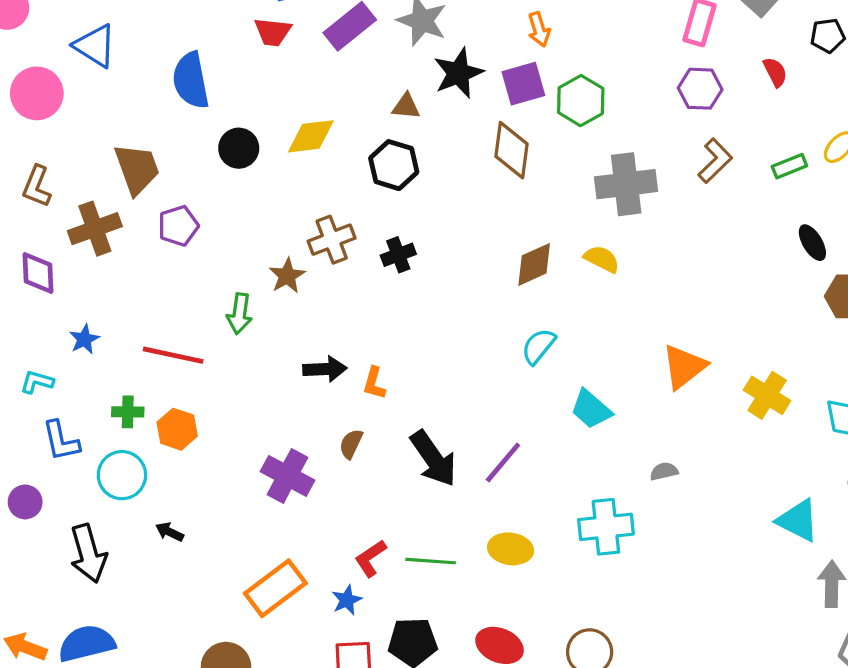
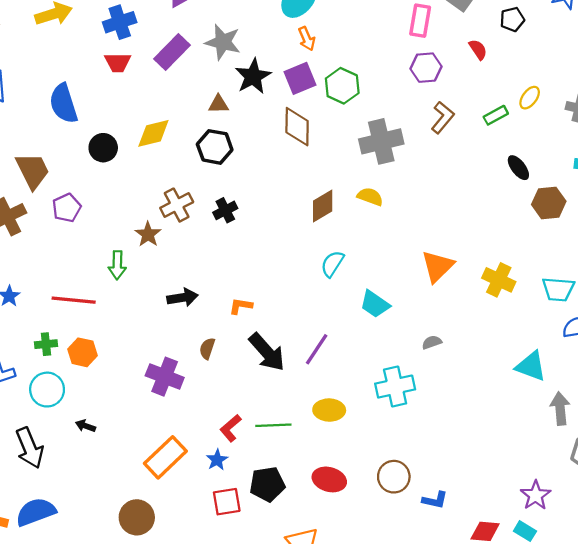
orange L-shape: (374, 383) -> (241, 306), moved, turned 90

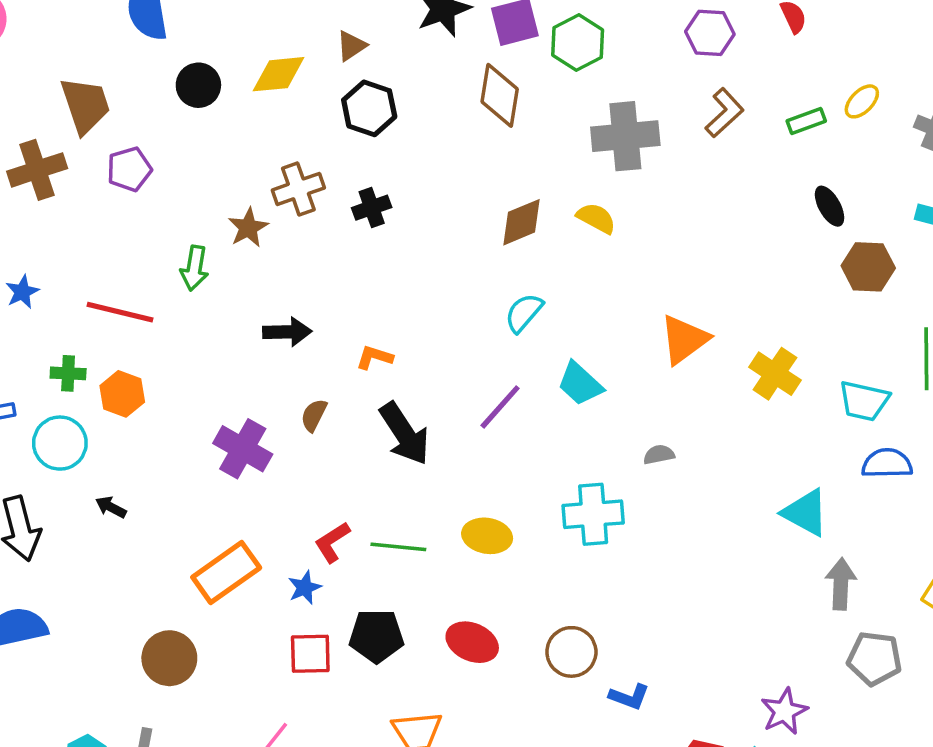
brown triangle: (219, 104) -> (351, 46), moved, turned -40
purple line: (317, 349) -> (500, 407), moved

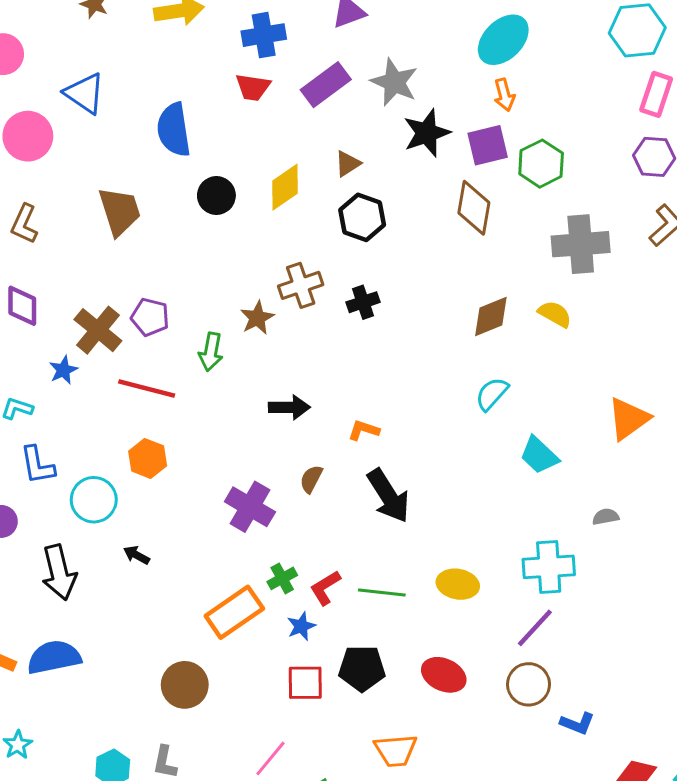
yellow diamond: (278, 74) -> (285, 187), turned -30
purple pentagon: (129, 169) -> (150, 317), moved, turned 30
brown cross: (37, 170) -> (98, 330), moved, turned -33
green cross: (68, 373) -> (282, 578), moved, turned -32
purple line: (500, 407) -> (535, 628), moved

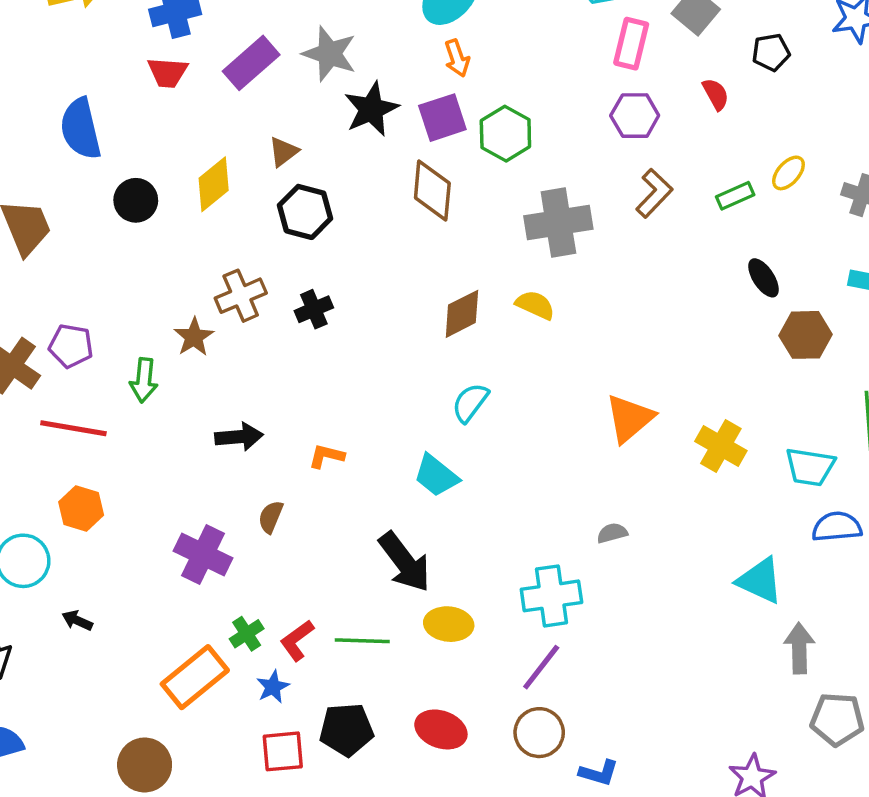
cyan trapezoid: (539, 455) -> (436, 476), moved
black arrow: (388, 496) -> (405, 562), moved

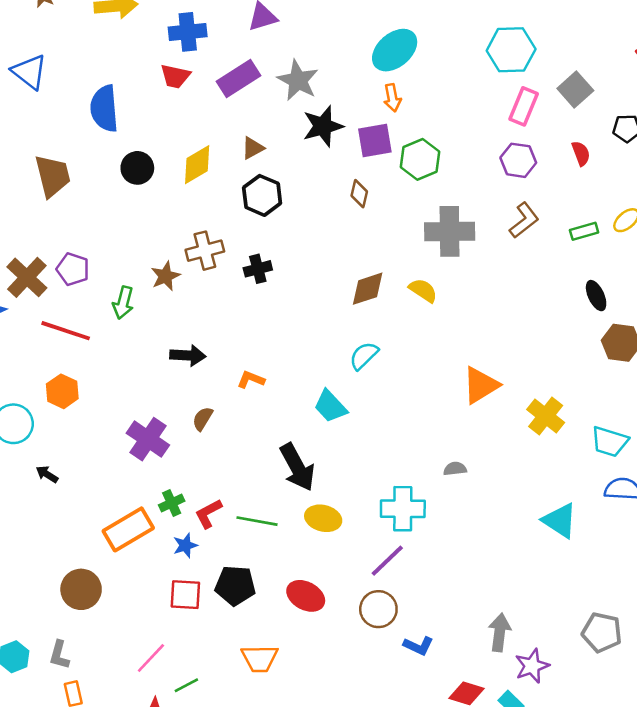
brown diamond: (432, 191) -> (359, 194), size x0.6
gray arrow: (799, 648) -> (500, 632), moved

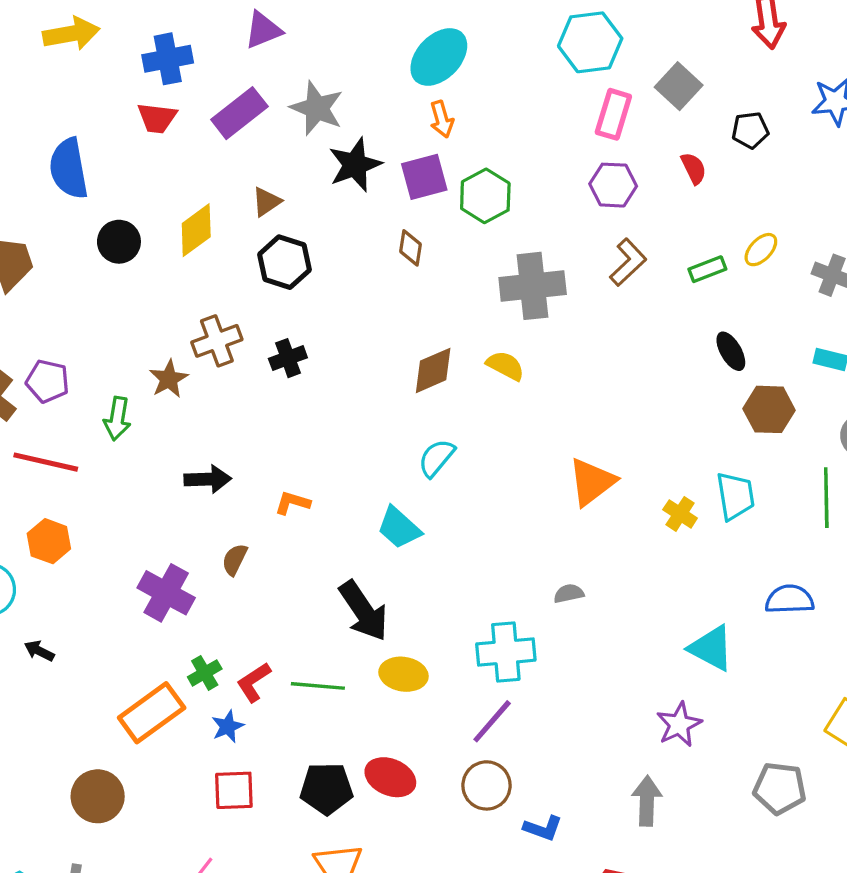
yellow cross: (546, 416) -> (680, 514), size x0.7
cyan trapezoid: (610, 441) -> (735, 496), moved, turned -111
black pentagon: (235, 585) -> (327, 789), moved
purple star: (532, 666) -> (679, 724), moved

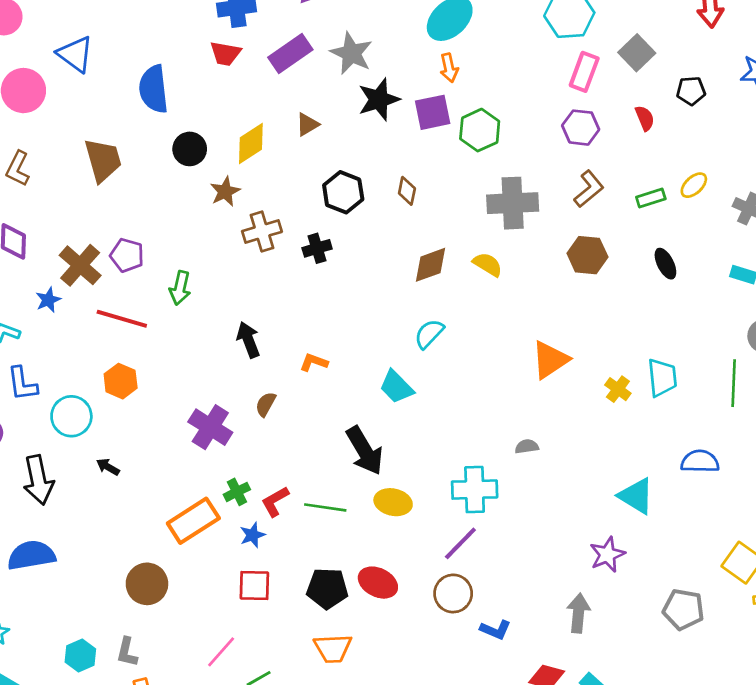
brown diamond: (410, 248) -> (407, 191), moved
black hexagon: (284, 262) -> (343, 192), moved
brown star: (169, 379) -> (225, 192), moved
brown hexagon: (769, 409) -> (587, 255), moved
black arrow: (208, 479) -> (248, 340), turned -112

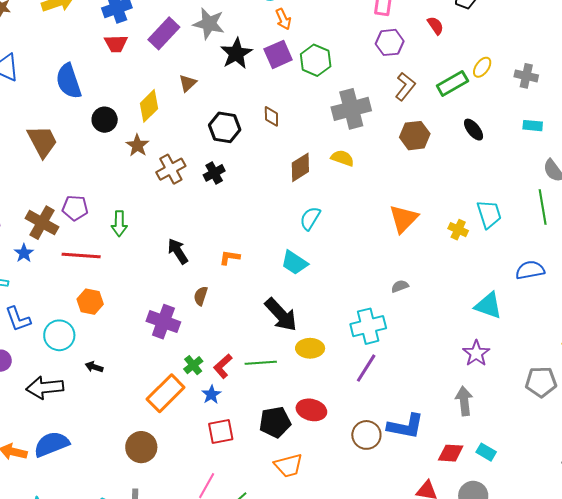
green rectangle: (651, 198) -> (452, 83), size x1.4
black arrow: (38, 480) -> (45, 387), turned 108
brown circle: (453, 593) -> (366, 435), moved
blue L-shape: (495, 630) -> (406, 426), size x1.6

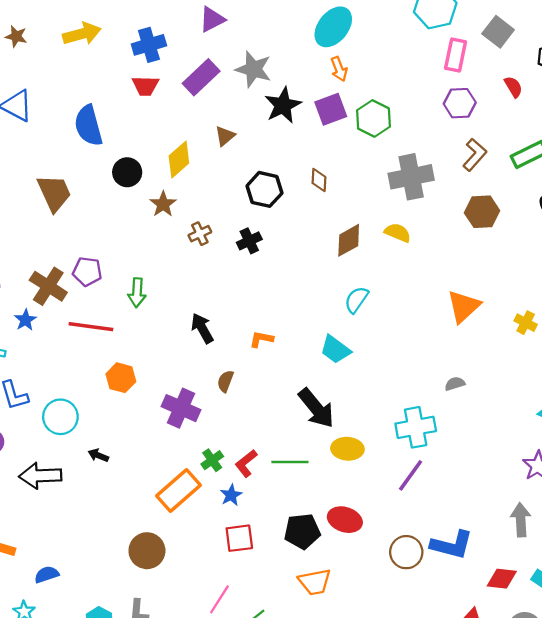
brown cross: (171, 169) -> (200, 234), size x0.7
orange hexagon: (90, 302) -> (121, 378), moved
blue semicircle: (52, 444) -> (47, 575), moved, size x0.6

